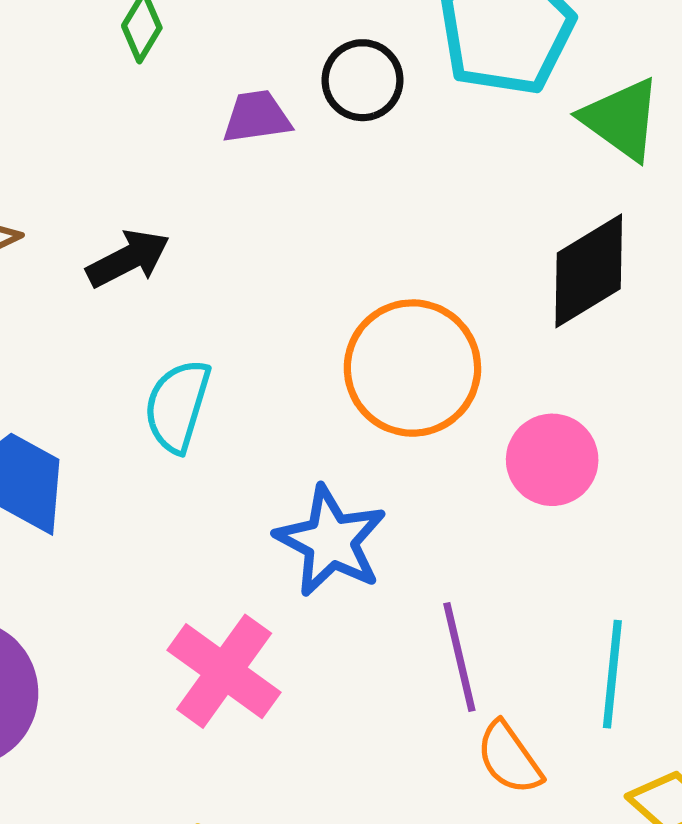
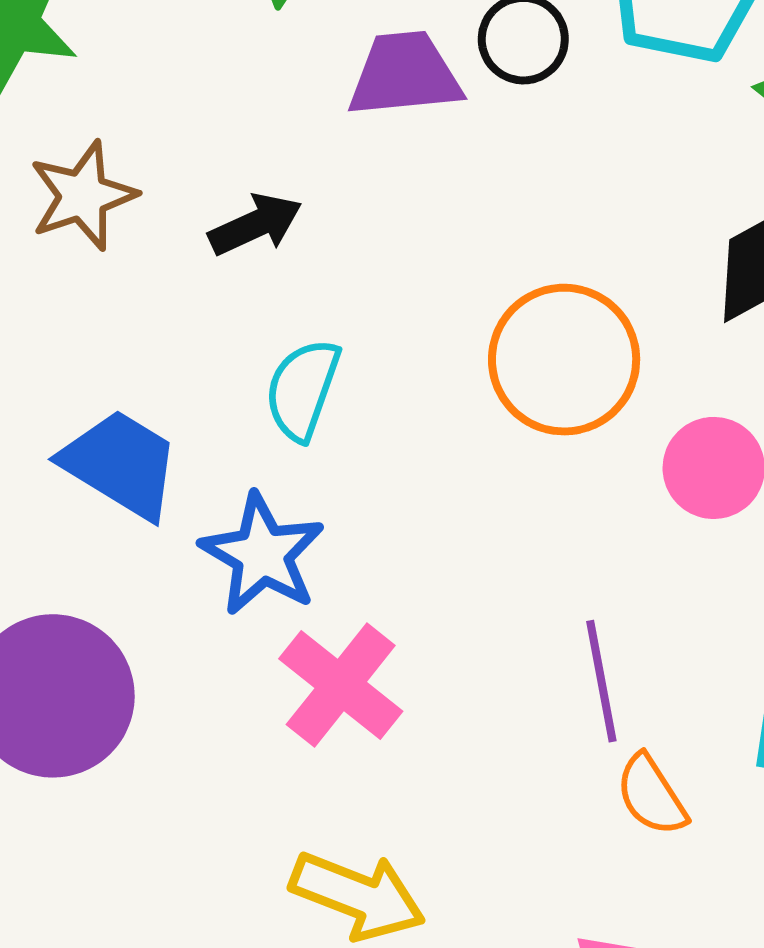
purple trapezoid: (257, 117) -> (405, 74), size x1.5
blue star: (331, 541) -> (262, 554), moved

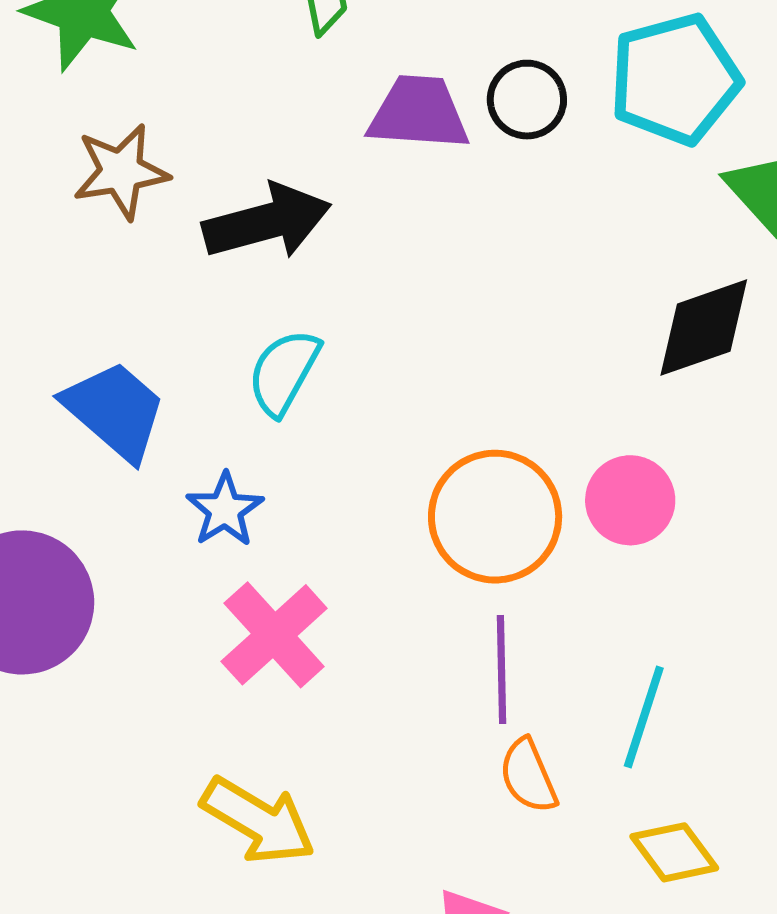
black arrow: (255, 224) -> (267, 222), size x1.5
orange circle: (564, 360) -> (495, 517), moved
blue star: (262, 554) -> (225, 510), size x0.7

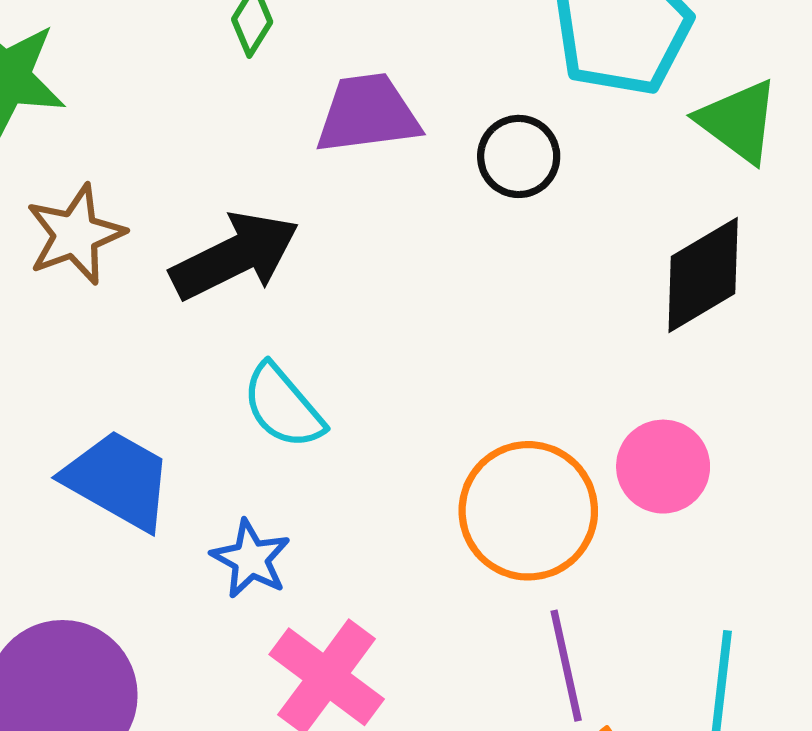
black circle: (527, 100) -> (519, 156), moved
cyan semicircle: (284, 372) -> (283, 406), turned -58

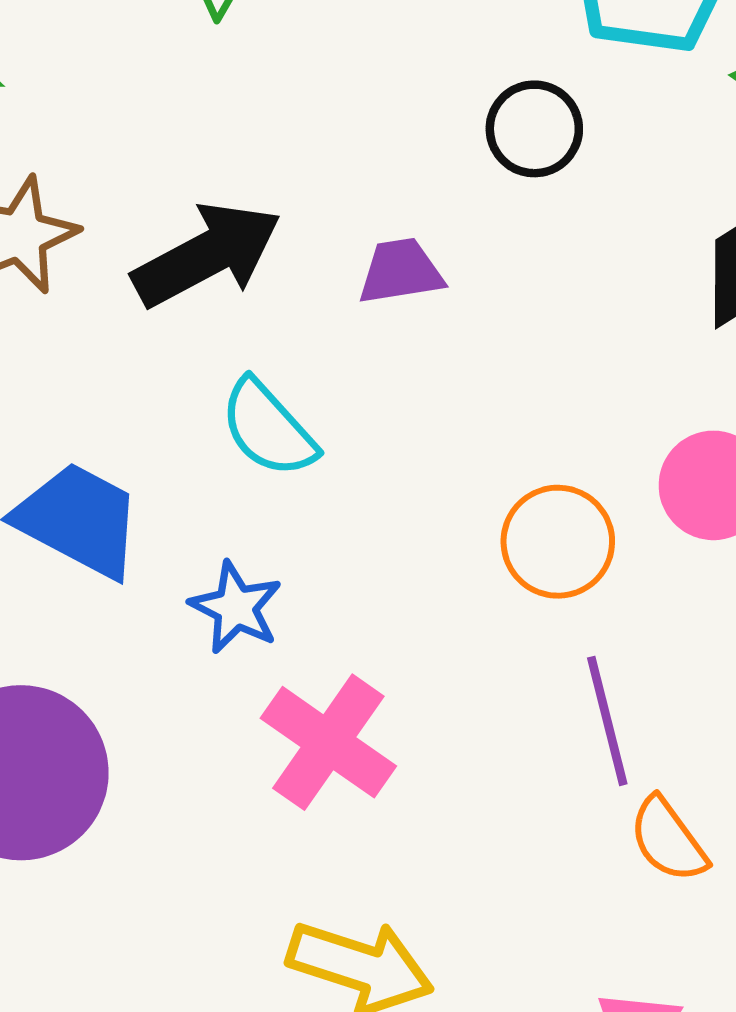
purple trapezoid: (368, 114) -> (401, 271), moved, size x0.7
orange circle: (528, 511) -> (558, 542), size x0.7

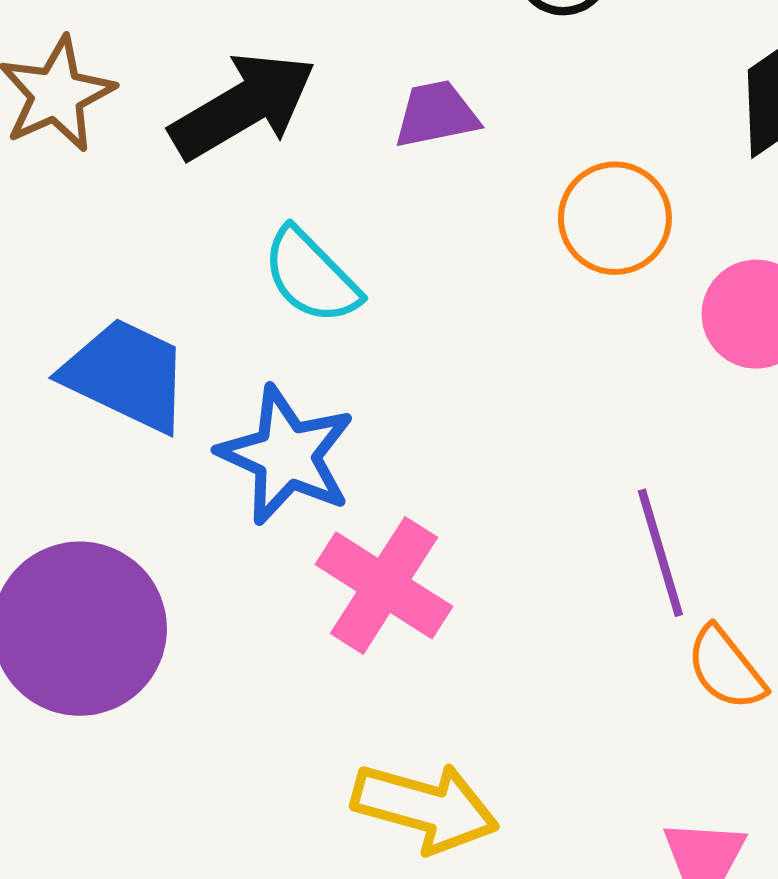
orange circle: (558, 542) -> (615, 218), moved
blue star: (236, 607) -> (286, 455), size x1.5

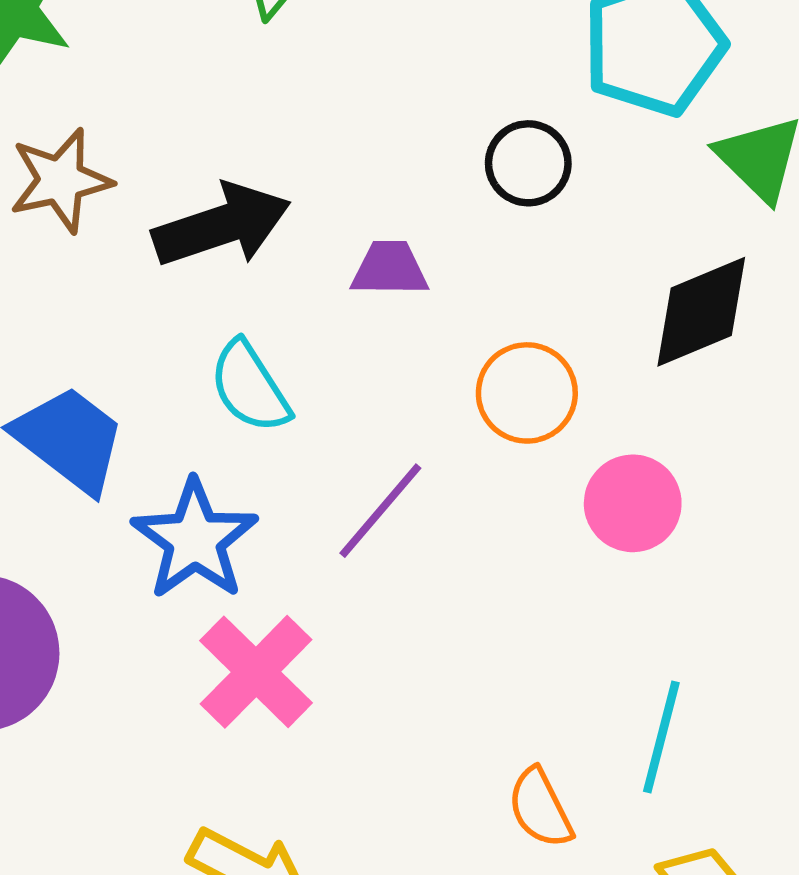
purple line: (660, 553) -> (380, 511), moved, turned 45

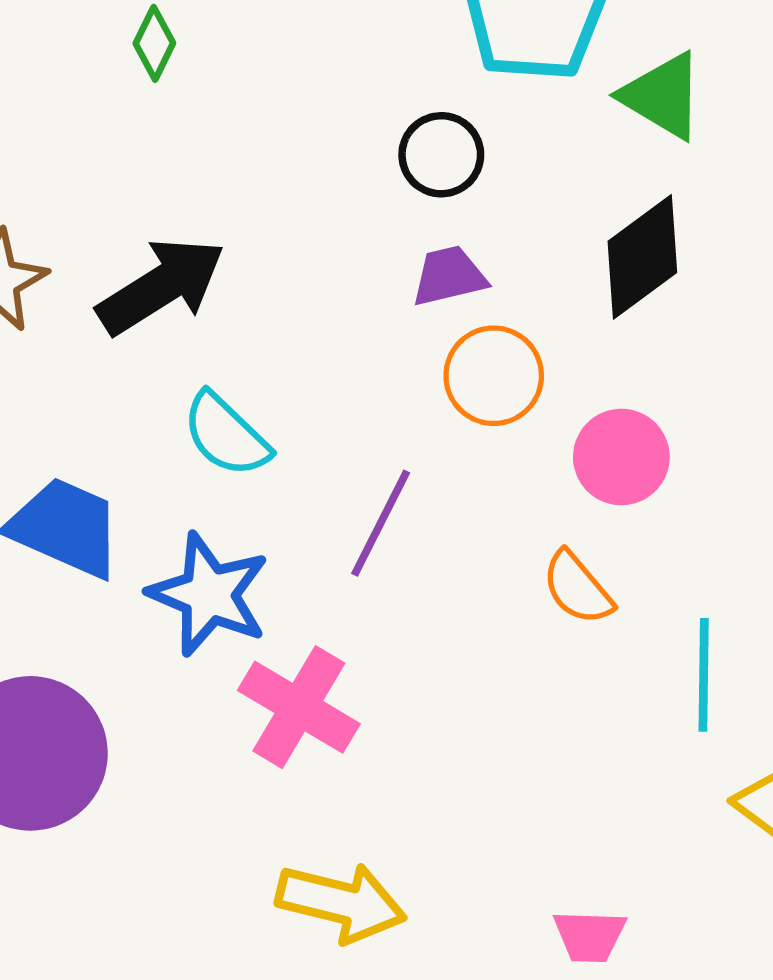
purple trapezoid: (390, 269) -> (449, 276), moved
orange semicircle: (540, 808) -> (577, 588), moved

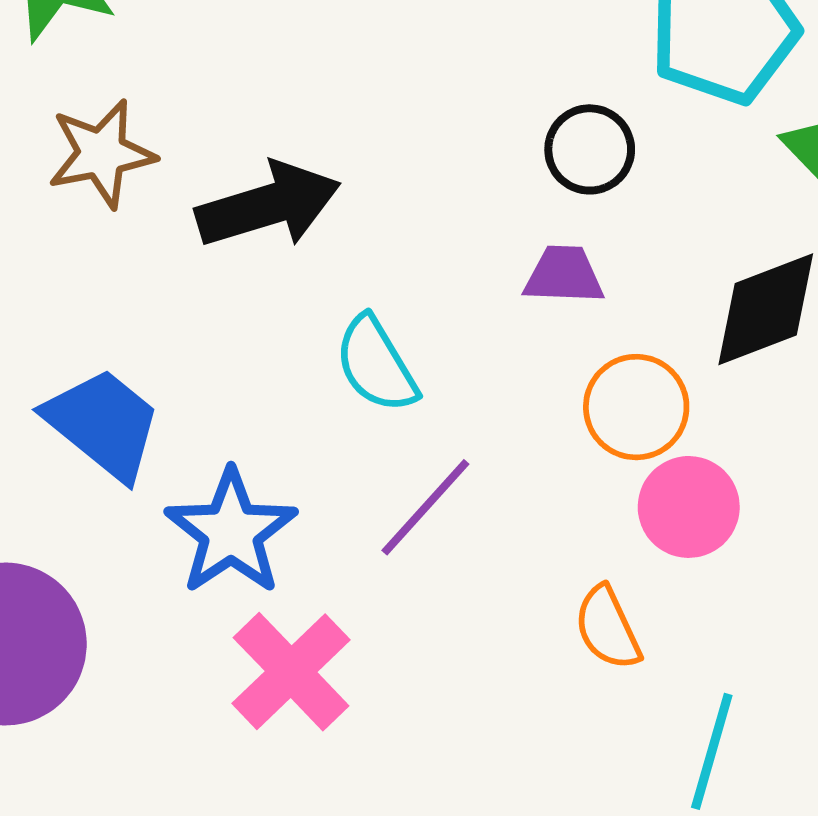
orange circle: (494, 376) -> (636, 407), moved
cyan semicircle: (226, 435) -> (376, 364), moved

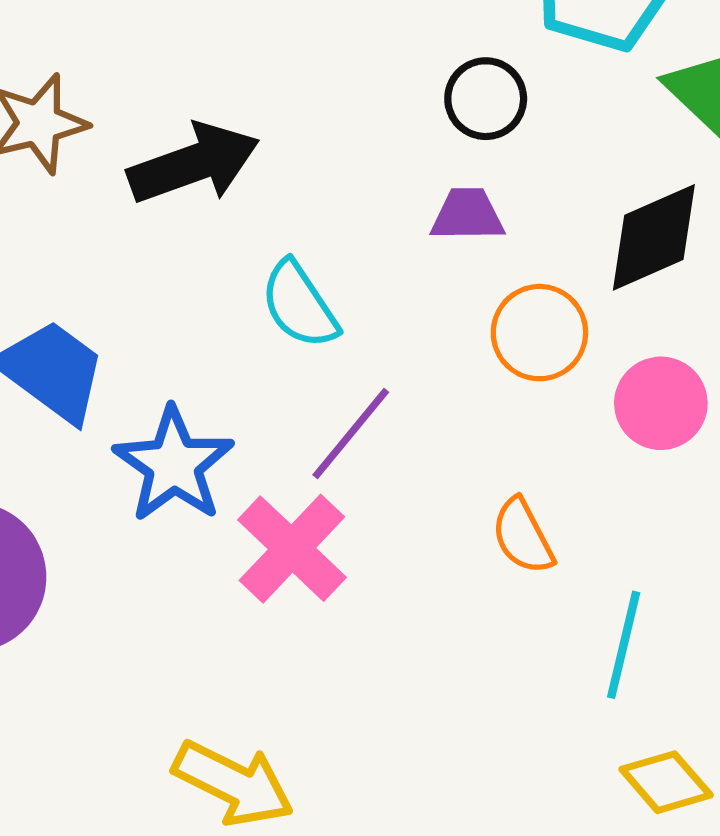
pink circle: (689, 507) -> (661, 403), moved
pink cross: (291, 672) -> (292, 549), moved

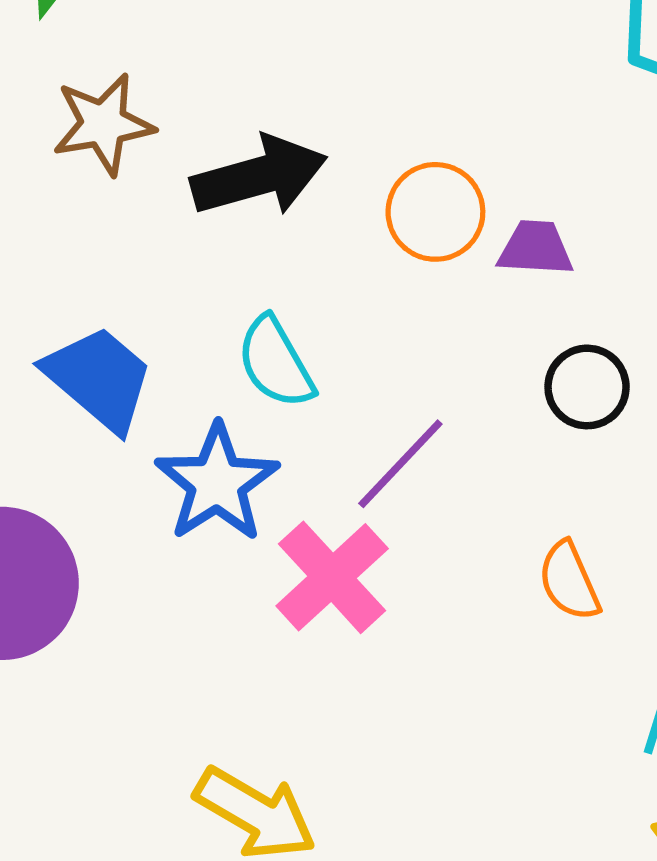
black circle: (486, 99) -> (587, 387), moved
cyan semicircle: (299, 305) -> (276, 362), moved
orange circle: (539, 333) -> (435, 212), moved

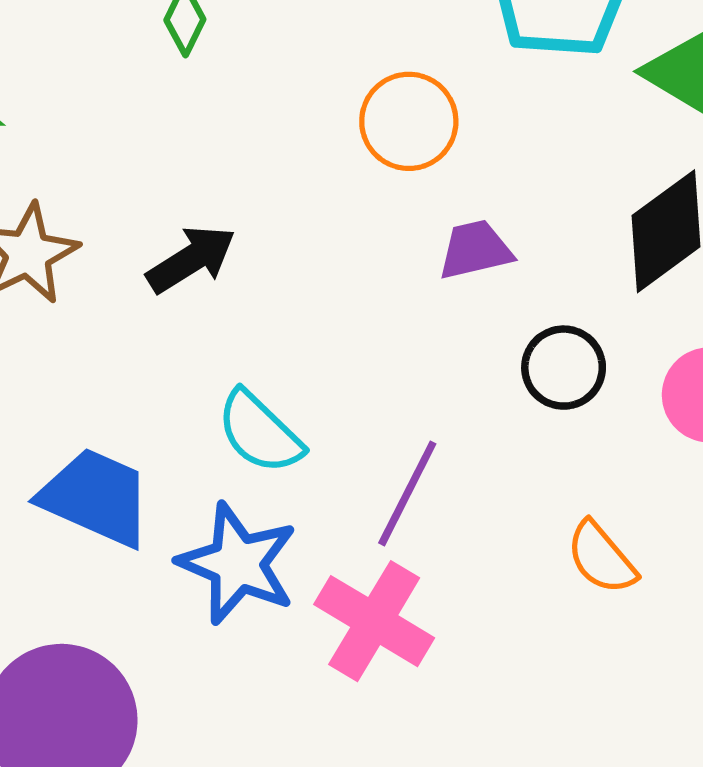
black arrow: (259, 176) -> (191, 259), size x0.7
orange circle: (435, 212) -> (409, 121), moved

